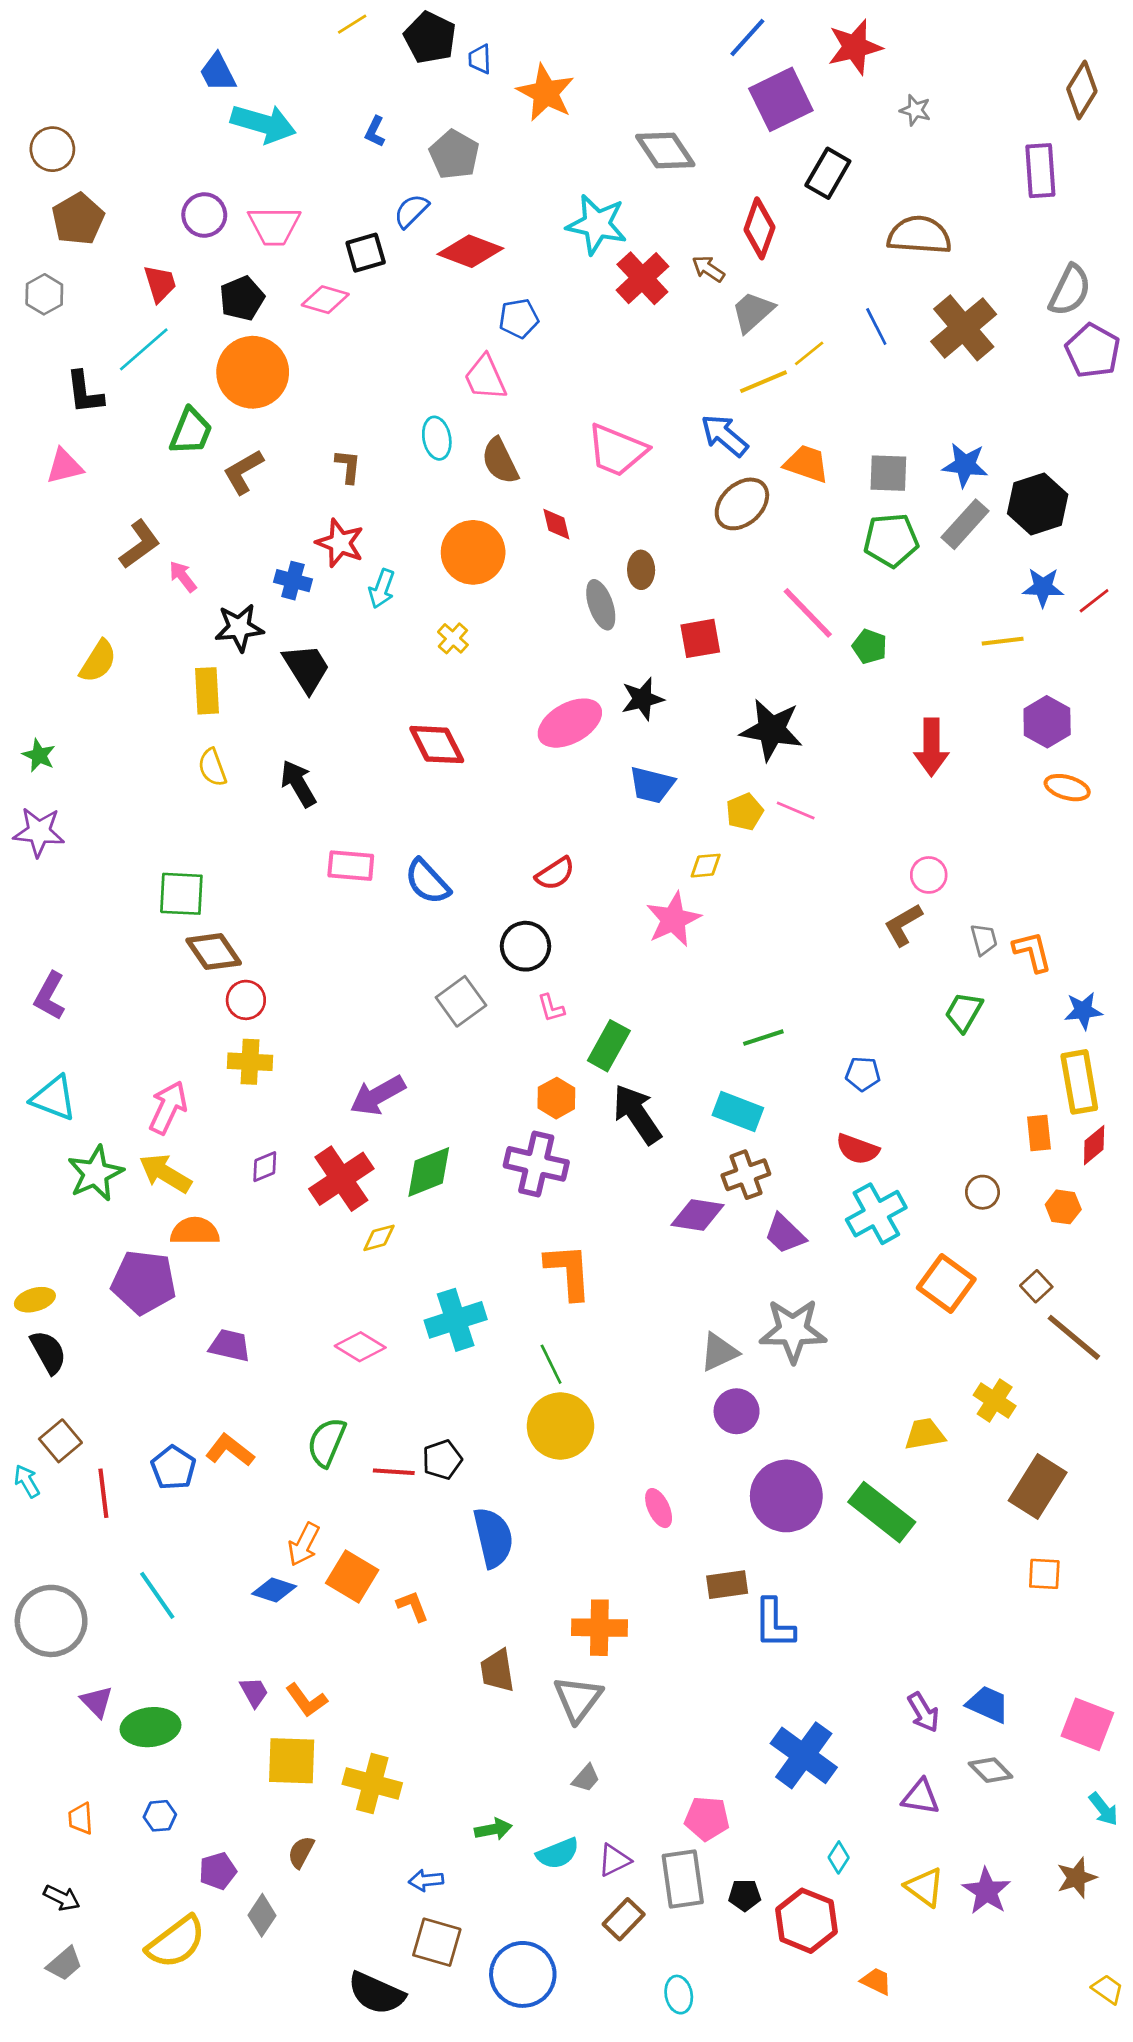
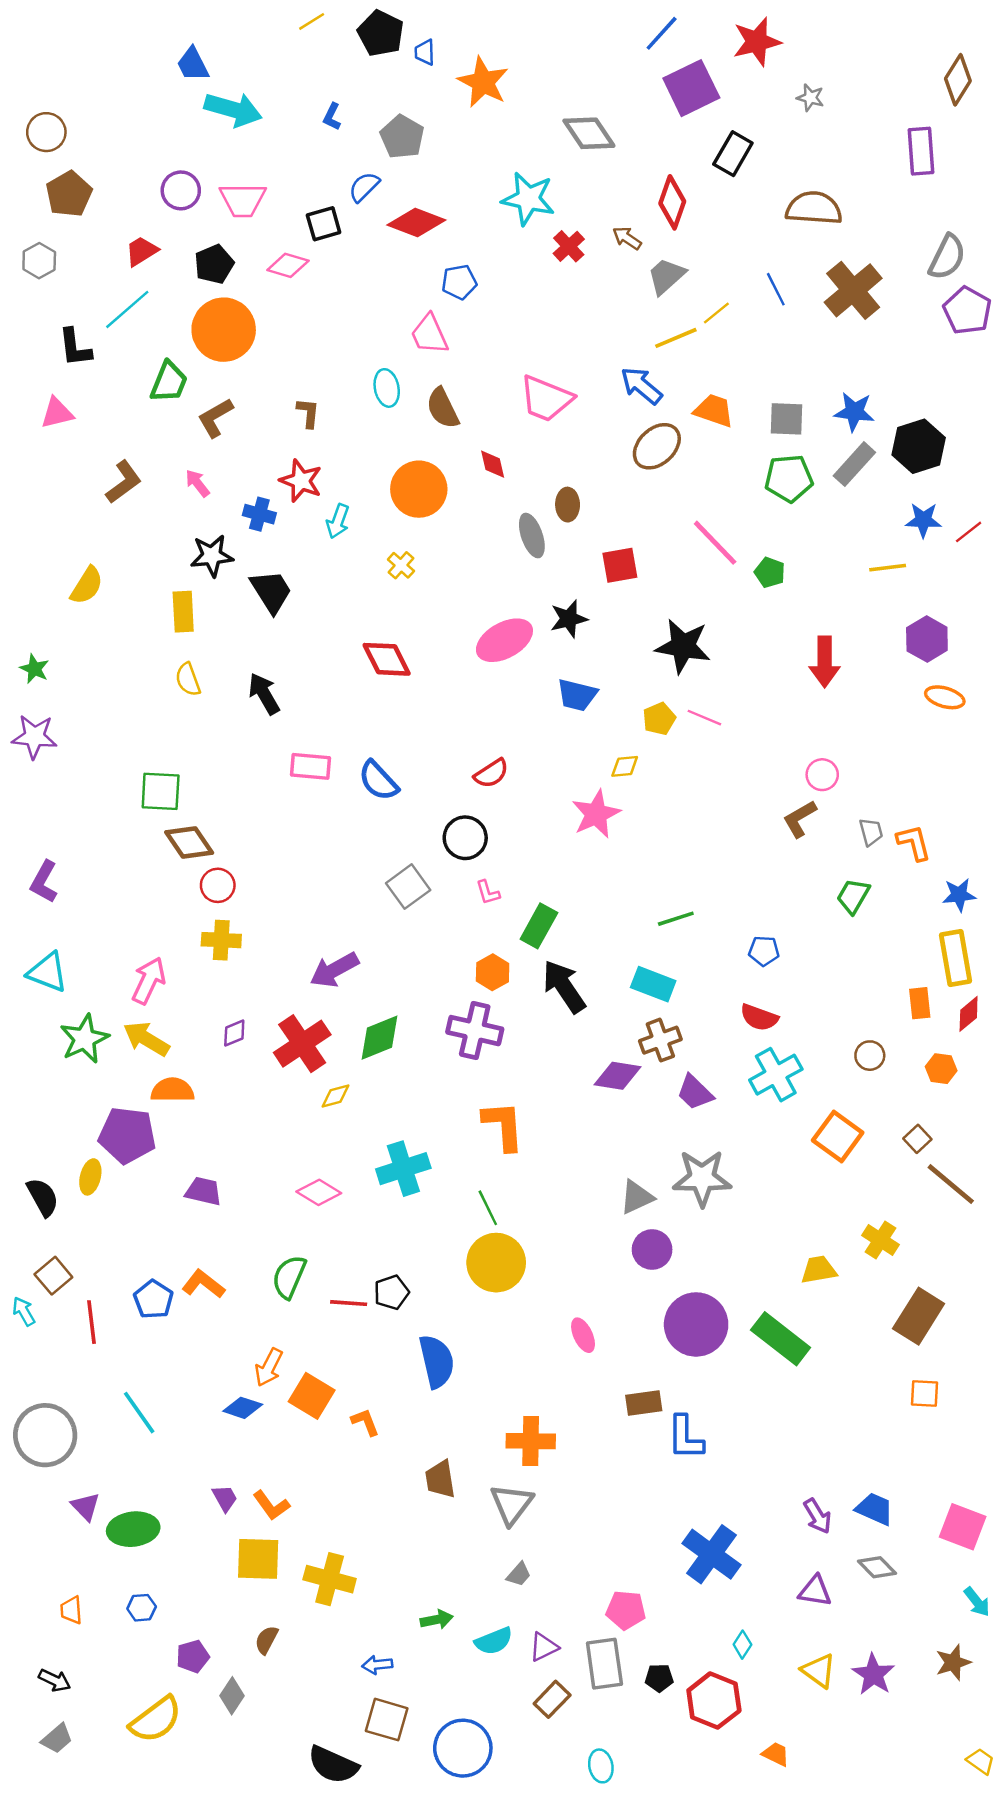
red cross: (642, 278) -> (569, 246), size x0.7
red trapezoid: (160, 284) -> (142, 251), turned -105
pink arrow: (183, 577) -> (197, 483), moved
yellow ellipse: (35, 1300) -> (90, 1177), moved, turned -60

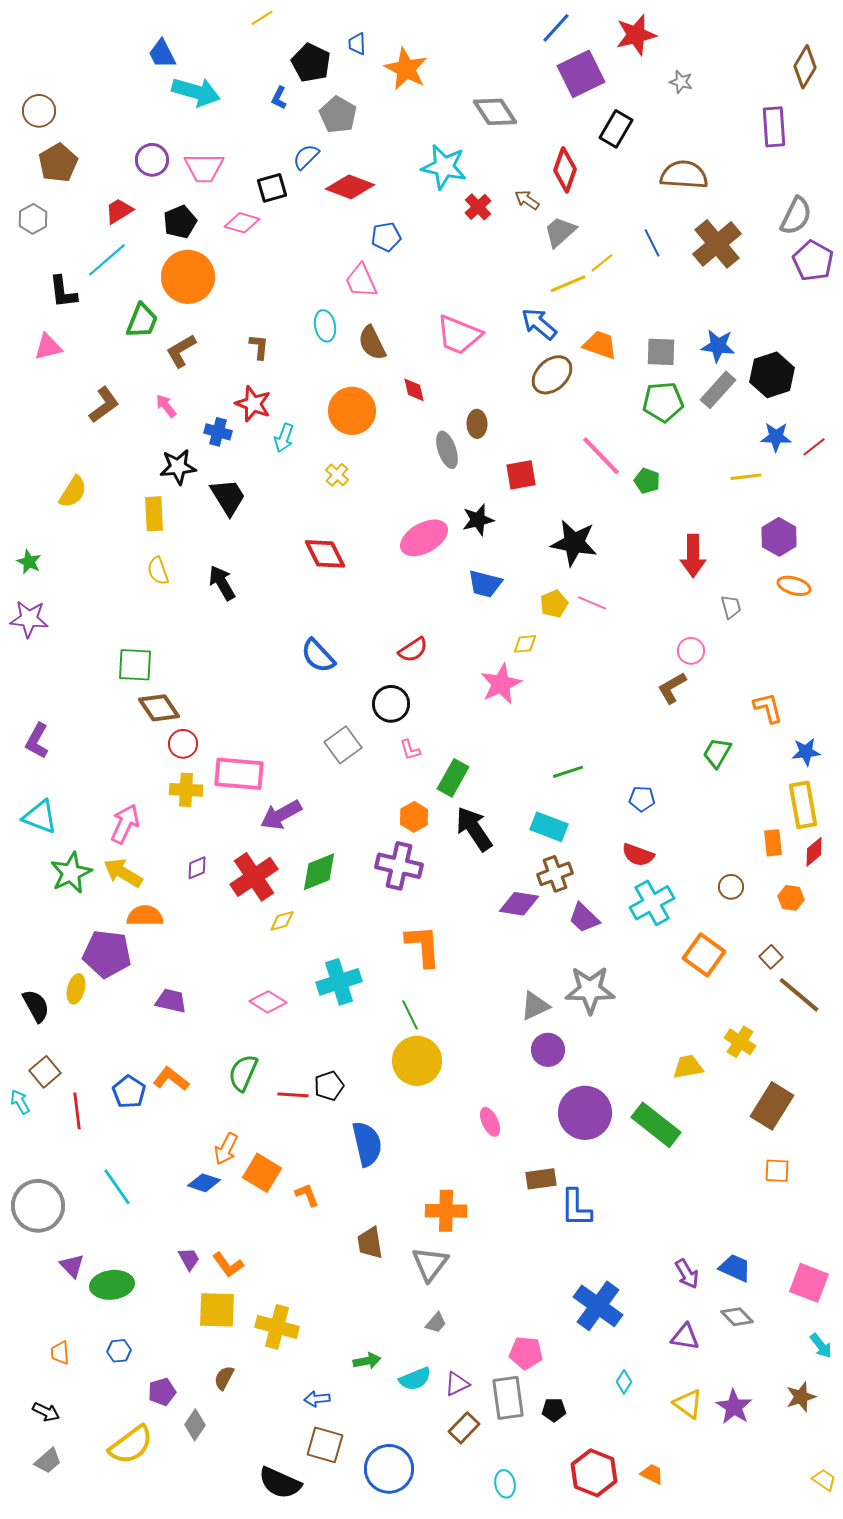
black pentagon: (381, 33) -> (311, 63), moved
pink rectangle: (311, 766) -> (239, 774), moved, size x1.4
gray trapezoid: (871, 832) -> (731, 607), moved
red hexagon: (714, 1701) -> (594, 1473), moved

